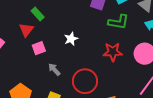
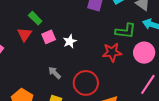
green L-shape: (118, 22) -> (126, 31), moved
pink square: (39, 48) -> (49, 37), moved

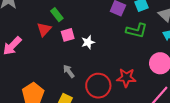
green L-shape: (126, 31) -> (137, 30), moved
red star: (112, 52) -> (126, 78), moved

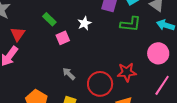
red triangle: (44, 29) -> (18, 34), moved
white star: (88, 42) -> (84, 23), moved

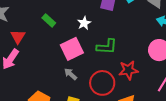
green L-shape: (130, 24) -> (107, 47), moved
pink square: (63, 38) -> (72, 49), moved, size x1.6

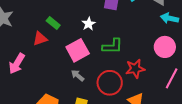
red triangle: (18, 37) -> (40, 39), moved, turned 42

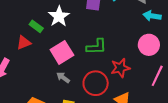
white star: (89, 24) -> (59, 16), moved, size x1.5

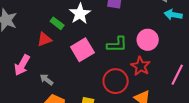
pink circle: (149, 45) -> (148, 40), moved
red star: (120, 68) -> (141, 66), turned -30
gray arrow: (63, 78) -> (46, 80), moved

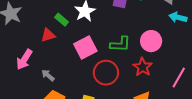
red circle: (116, 81) -> (106, 73), moved

